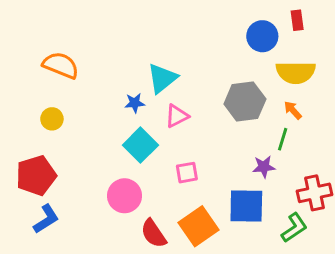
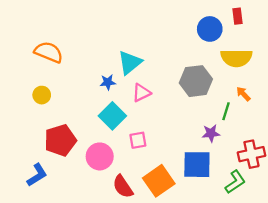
orange arrow: (293, 110) -> (243, 94), moved
pink square: (187, 173) -> (138, 140), moved
red pentagon: (36, 175) -> (60, 140), moved

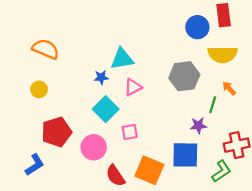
red rectangle: (238, 16) -> (224, 15), size x1.5
cyan triangle: (130, 63) -> (122, 59), turned 30
orange square: (159, 181) -> (149, 170), turned -32

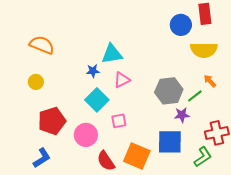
gray hexagon: (184, 76) -> (169, 91), moved
green line: (213, 105) -> (195, 96), turned 35
blue L-shape: (35, 165) -> (42, 158), moved

